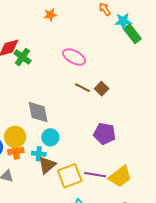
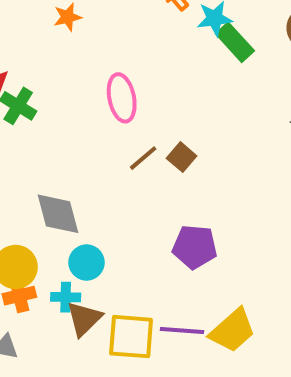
pink ellipse: (74, 57) -> (122, 98), turned 55
brown line: (82, 88) -> (143, 158), turned -63
yellow square: (70, 176) -> (131, 337), turned 30

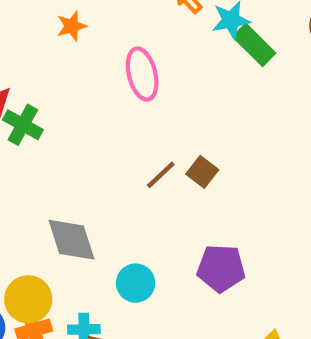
pink ellipse: (122, 98) -> (142, 74), moved
cyan circle: (87, 262) -> (136, 283), moved

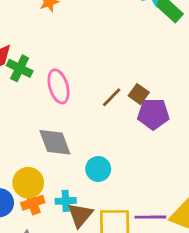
pink ellipse: (142, 74) -> (59, 86), moved
purple pentagon: (221, 268) -> (153, 114), moved

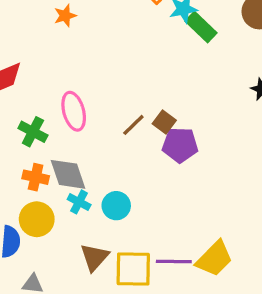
green cross: (20, 68) -> (33, 132), moved
cyan cross: (66, 201) -> (79, 202), moved, turned 30
orange cross: (33, 203) -> (36, 177), moved, turned 30

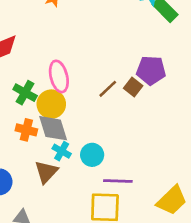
purple pentagon: (180, 145) -> (151, 70), moved
yellow circle: (37, 219) -> (51, 104), moved
brown triangle: (95, 257) -> (46, 172), moved
purple line: (174, 261) -> (118, 181), moved

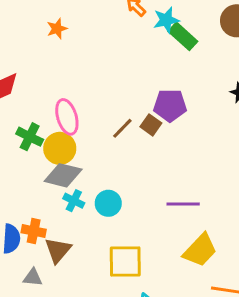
gray diamond: (53, 128) -> (63, 175), turned -56
orange cross: (26, 130) -> (34, 231), moved
brown triangle: (46, 172) -> (58, 250), moved
purple line: (118, 181) -> (183, 204), moved

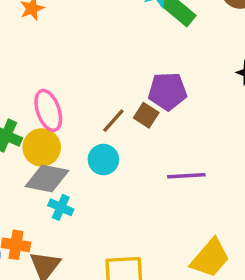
cyan circle: (108, 203) -> (103, 160), moved
purple line: (183, 204) -> (186, 176), moved

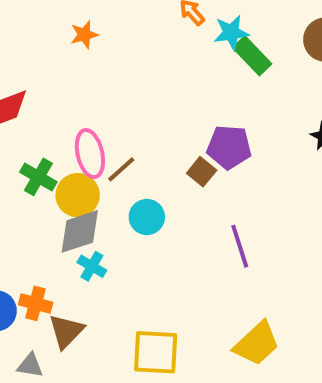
brown line: (113, 121) -> (121, 169), moved
purple line: (186, 176) -> (240, 246), turned 69
gray diamond: (47, 178) -> (80, 231), turned -36

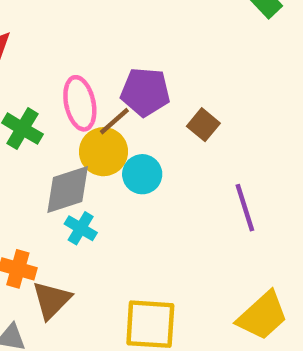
purple pentagon: (229, 147) -> (145, 92), moved
yellow circle: (78, 195) -> (103, 152), moved

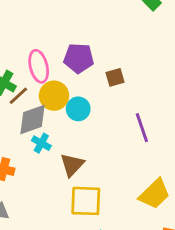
brown line: (114, 121) -> (18, 96), moved
brown square: (203, 125) -> (115, 77), turned 36
brown triangle: (52, 300) -> (72, 165), moved

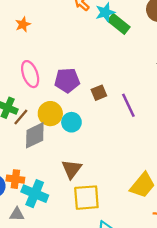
pink ellipse: (39, 66) -> (30, 74), moved
purple line: (142, 128) -> (128, 105), moved
cyan cross: (41, 143) -> (35, 194), moved, size x1.6

